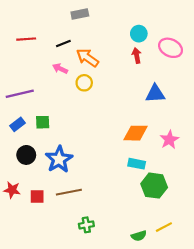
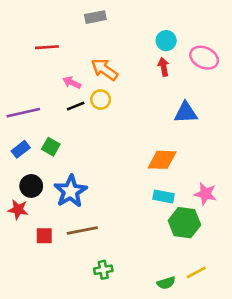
red line: (26, 39) -> (47, 47), moved
black line: (63, 43) -> (76, 106), moved
green square: (43, 122) -> (51, 147), turned 32
pink star: (169, 140) -> (205, 194), moved, turned -30
red star: (12, 190) -> (18, 210), moved

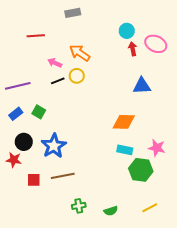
red arrow: (163, 67) -> (133, 49), moved
green semicircle: (166, 283) -> (111, 211), moved

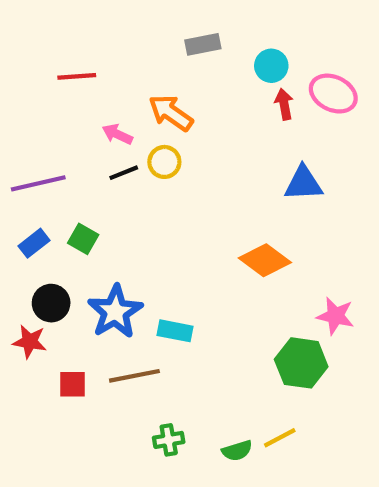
gray rectangle: (73, 13) -> (203, 44), moved
orange diamond: (124, 122) -> (265, 260), turned 35
cyan rectangle: (125, 150) -> (175, 331), moved
yellow line: (150, 208) -> (280, 438), moved

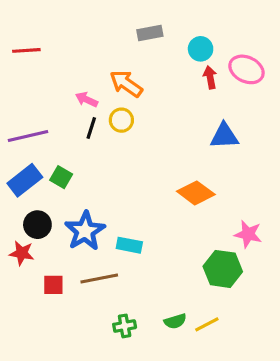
red line: (77, 76) -> (26, 50), moved
black line: (124, 173) -> (91, 128), turned -50
blue rectangle: (34, 243) -> (25, 180), size x1.5
green semicircle: (237, 451) -> (175, 321), moved

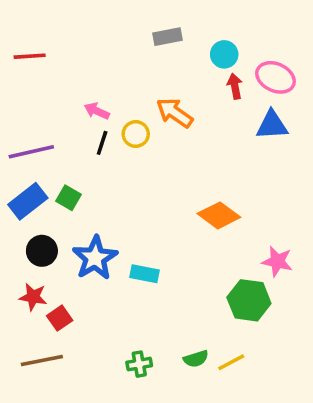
orange arrow: (126, 84) -> (175, 113), moved
blue triangle: (224, 136) -> (272, 125), moved
red star: (22, 253) -> (33, 297), moved
brown line: (99, 278) -> (42, 361), moved
red square: (53, 285) -> (60, 318), turned -35

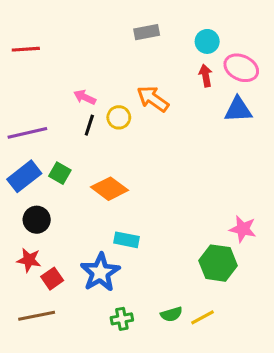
cyan circle: (224, 54) -> (207, 41), moved
orange diamond: (219, 215) -> (109, 189), moved
blue star: (95, 258) -> (100, 272), moved

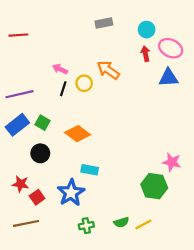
black circle: (37, 220) -> (40, 153), moved

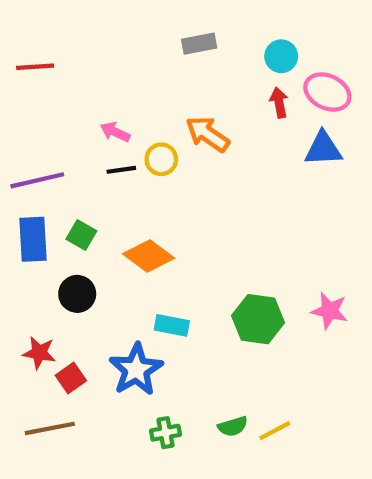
black line: (63, 89) -> (121, 170), turned 64
blue rectangle: (17, 125) -> (33, 239), turned -55
green hexagon: (154, 186) -> (258, 319), moved

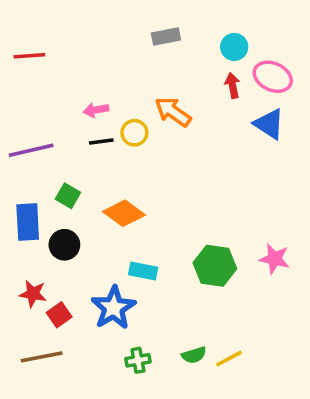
pink arrow: (115, 132) -> (96, 110), turned -35
blue triangle: (323, 149) -> (269, 124), turned 36
blue rectangle: (33, 239) -> (28, 222), moved

